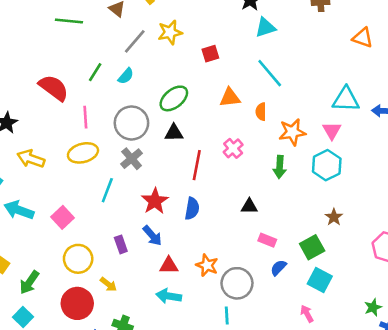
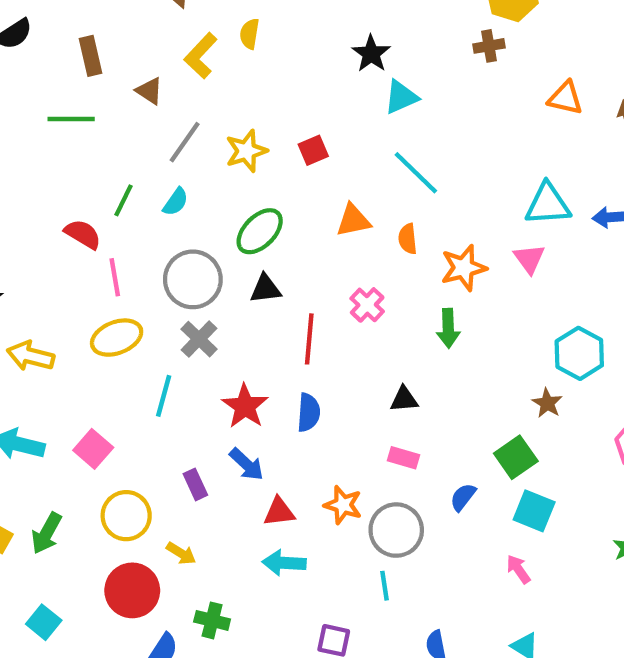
yellow star: (170, 32) -> (246, 151), moved
red semicircle: (54, 88) -> (83, 234), moved, size x0.7
cyan hexagon: (327, 165) -> (579, 353), moved
pink rectangle: (267, 240) -> (403, 458), moved
green arrow: (29, 282) -> (46, 533), moved

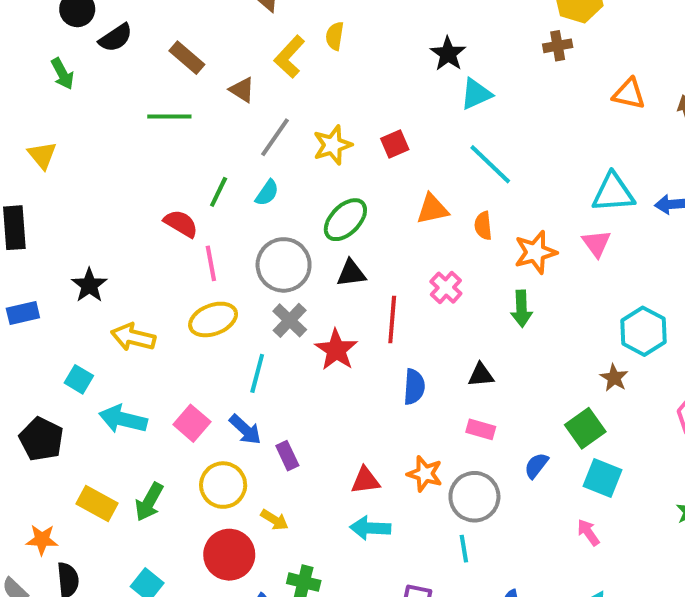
brown rectangle: (90, 56) -> (187, 58), turned -36
red star: (245, 406) -> (336, 350), moved
blue semicircle: (309, 413) -> (414, 387), moved
blue arrow: (247, 464) -> (245, 430), moved

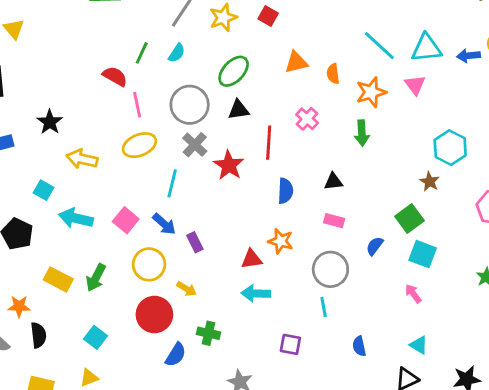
red square: (395, 144) -> (268, 16), turned -36
cyan line: (490, 164) -> (379, 46), moved
orange star: (425, 474) -> (281, 241), moved

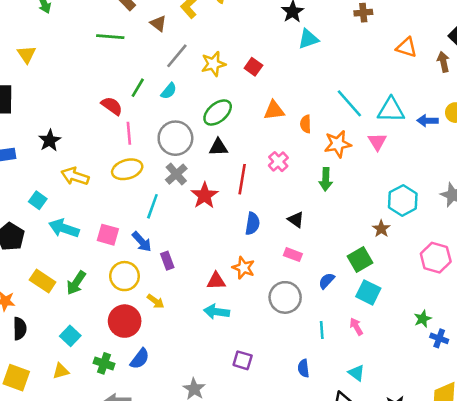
black triangle: (333, 181) -> (296, 220), turned 36
pink square: (126, 220) -> (108, 235), turned -30
cyan line: (324, 307) -> (322, 330), moved
green cross: (208, 333) -> (104, 363), moved

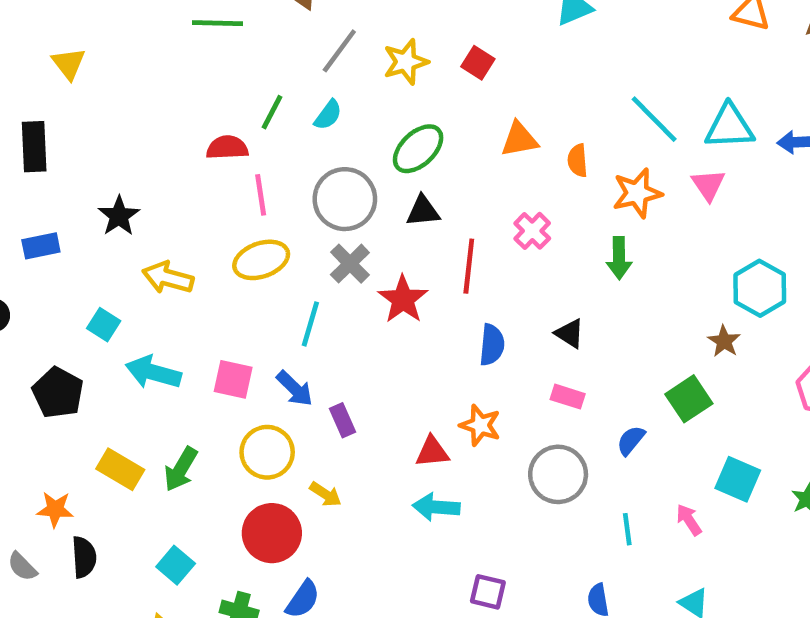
red semicircle: (112, 106) -> (227, 148), turned -35
cyan square: (368, 292) -> (738, 479), moved

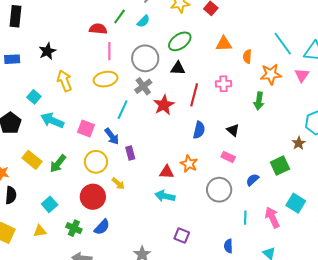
pink cross: (532, 231) -> (223, 84), turned 35
yellow arrow: (168, 278) -> (64, 81), turned 45
pink arrow: (689, 520) -> (272, 217), size x1.5

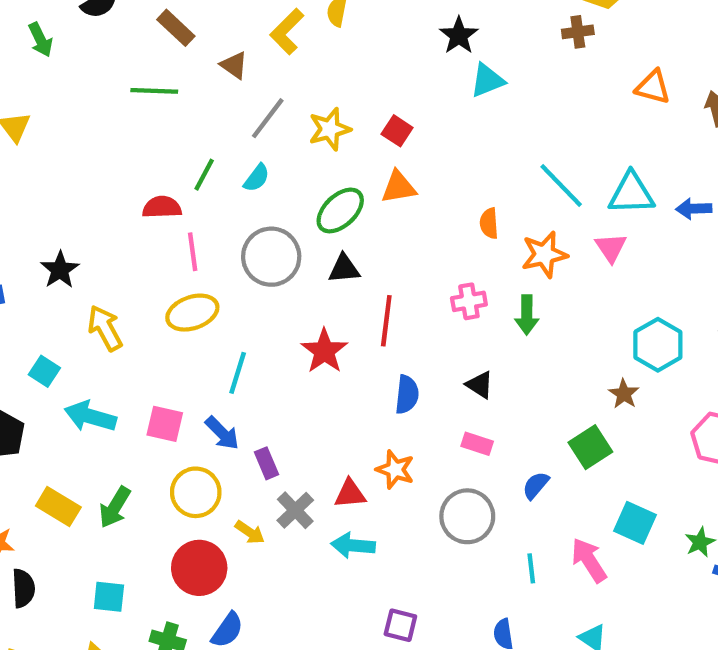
orange triangle: (224, 44) -> (399, 187), moved
pink cross: (223, 84) -> (469, 301), moved
gray cross: (143, 86) -> (295, 510), moved
cyan square: (50, 204) -> (109, 597), turned -35

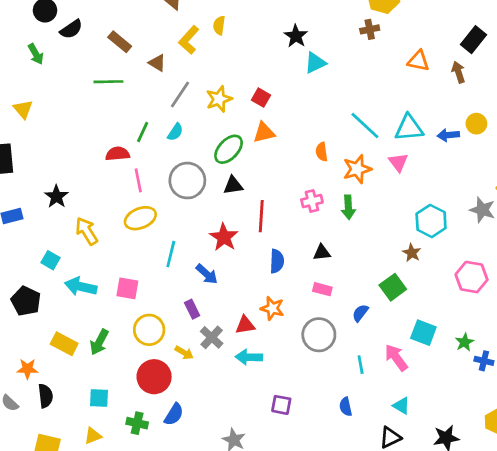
black triangle: (480, 385) -> (322, 253), turned -36
blue arrow: (222, 433) -> (207, 274), moved

